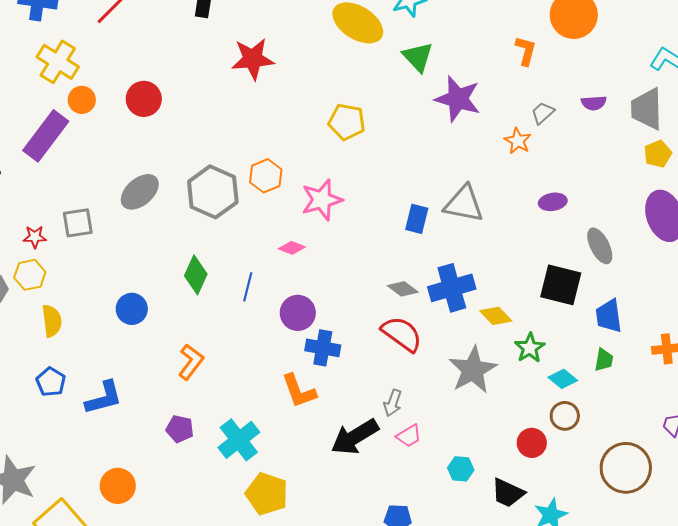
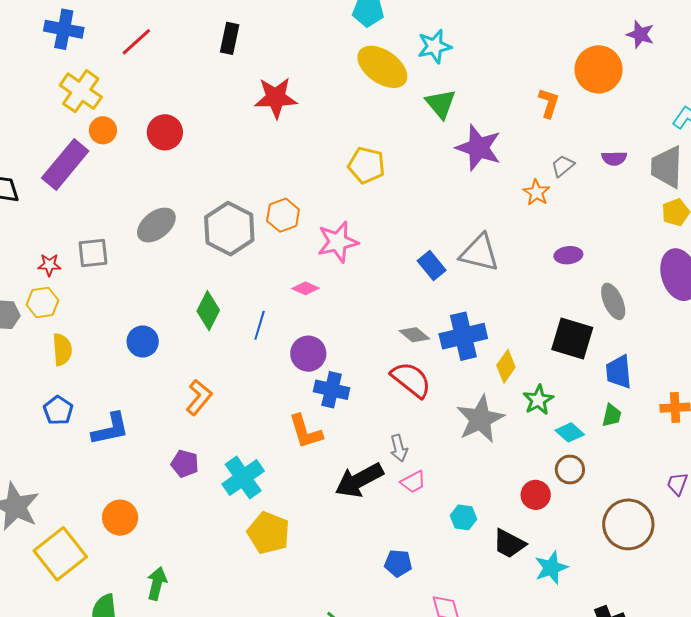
blue rectangle: (417, 219) -> (432, 266), turned -56
yellow diamond: (496, 316) -> (506, 366), turned 76
gray arrow: (393, 403) -> (399, 448), turned -36

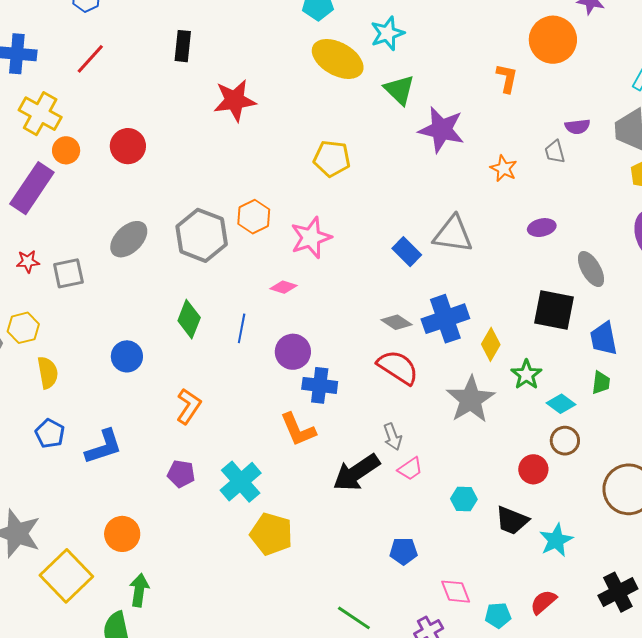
gray trapezoid: (563, 166) -> (555, 152), moved, turned -60
red star: (49, 265) -> (28, 261), moved
green arrow: (157, 583) -> (139, 590), moved

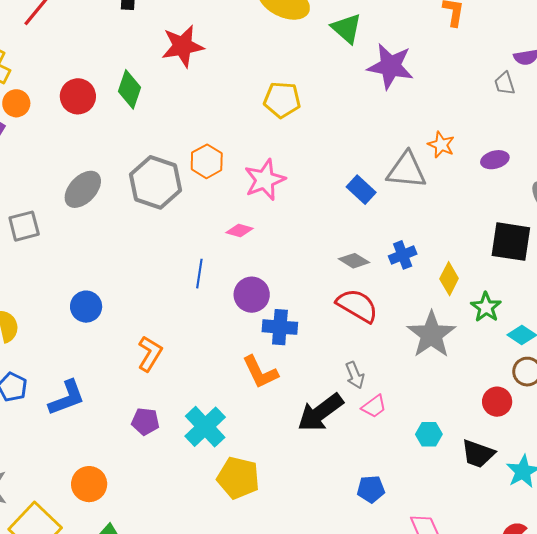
orange star: (504, 168) -> (441, 145), moved
green diamond: (189, 319) -> (129, 89), moved
blue cross: (445, 319) -> (403, 255), size x0.6

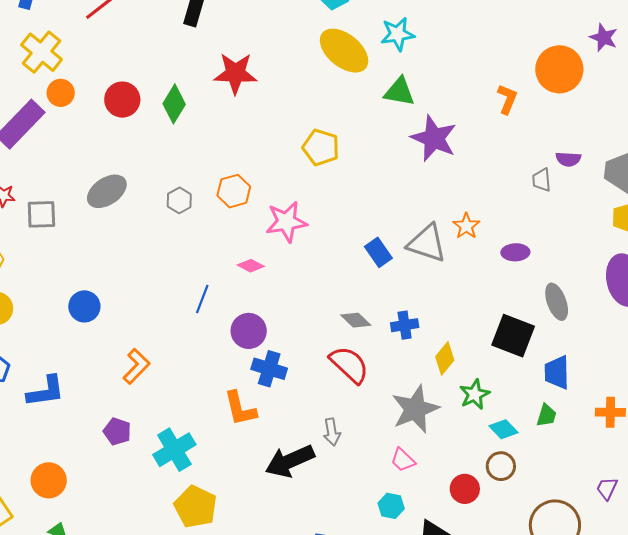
green triangle: (347, 28) -> (399, 92), turned -44
gray hexagon: (155, 182) -> (179, 200), size x0.5
pink trapezoid: (374, 406) -> (403, 460), moved, turned 68

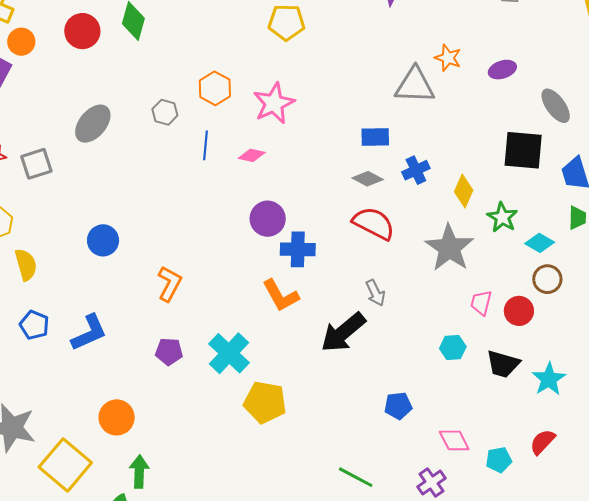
blue rectangle: (378, 252) -> (375, 137), moved, turned -40
blue line: (202, 299) -> (206, 145), moved
pink trapezoid: (403, 460) -> (481, 303), moved, turned 76

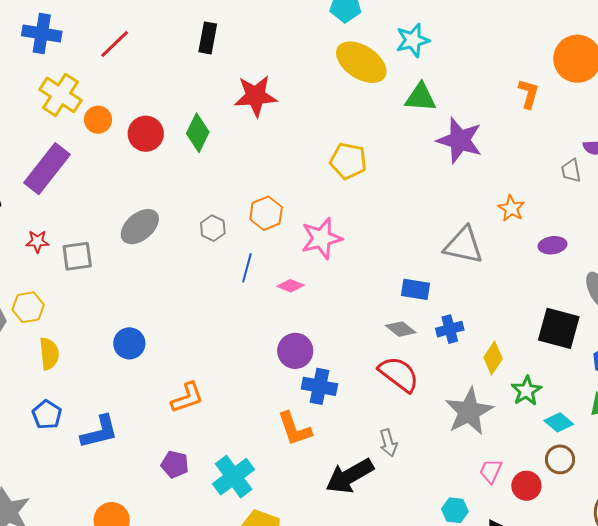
orange circle: (21, 42) -> (98, 120), moved
orange star: (448, 58) -> (511, 208), moved
orange L-shape: (170, 284) -> (187, 398), turned 33

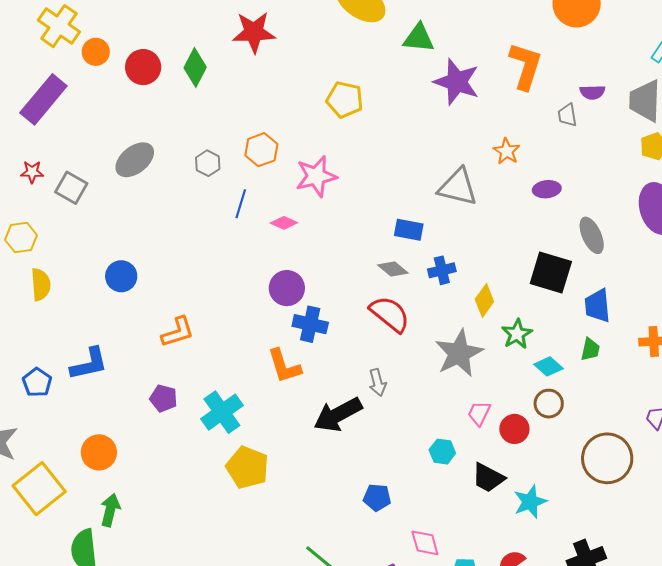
orange L-shape: (529, 94) -> (526, 66), moved, size x1.6
gray square: (77, 256) -> (71, 188), turned 36
blue pentagon: (47, 415) -> (37, 382), moved

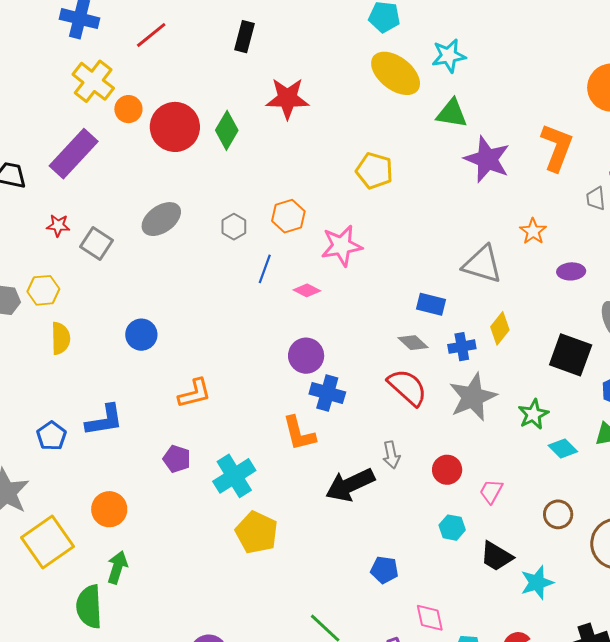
red circle: (143, 67) -> (175, 127), size x1.4
yellow diamond: (484, 300) -> (500, 328), moved
gray star: (459, 353) -> (473, 397), moved
brown circle: (549, 404) -> (558, 514), moved
red circle: (514, 429) -> (447, 470), moved

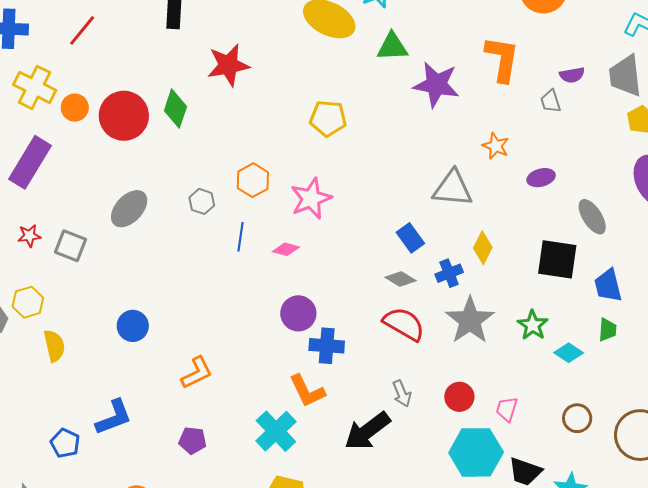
blue rectangle: (431, 304) -> (410, 238), turned 52
cyan cross: (234, 476) -> (276, 431), moved
cyan hexagon: (452, 528) -> (476, 452), size x2.0

